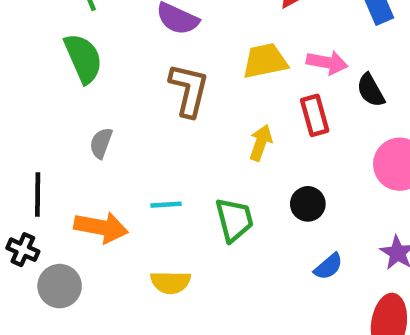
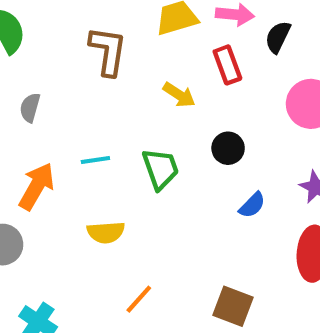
black semicircle: (371, 90) -> (278, 37), turned 60
yellow arrow: (261, 143) -> (179, 95), turned 108
orange arrow: (101, 227) -> (37, 186), turned -66

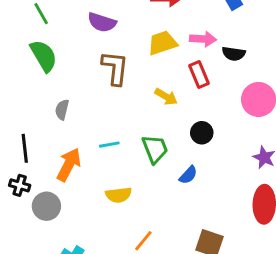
black semicircle: (278, 37) -> (234, 54), turned -105
blue semicircle: (252, 205) -> (188, 175), moved

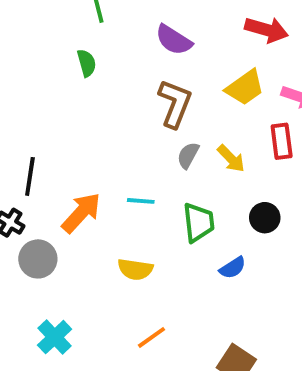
yellow trapezoid: (162, 43) -> (245, 88), turned 148
green semicircle: (44, 56) -> (87, 63), size x0.6
gray semicircle: (62, 110) -> (188, 155), moved

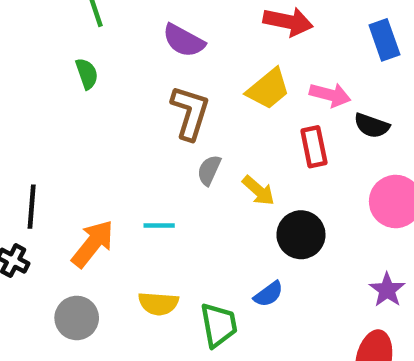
yellow arrow: (231, 159) -> (258, 191), moved
black circle: (265, 218) -> (301, 235), size x1.4
green trapezoid: (199, 222) -> (219, 325), moved
gray circle: (38, 259) -> (77, 318), moved

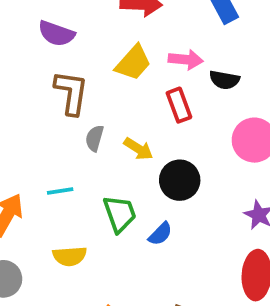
green trapezoid: (219, 325) -> (120, 214), moved

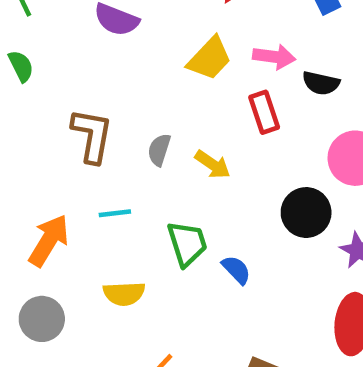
brown L-shape: (71, 93) -> (92, 136), moved
black circle: (180, 180) -> (306, 213), moved
blue semicircle: (160, 234) -> (236, 270), turned -90

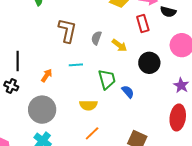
black circle: (306, 213) -> (149, 63), moved
orange arrow: (49, 240) -> (47, 75), size x0.6
yellow semicircle: (124, 294) -> (88, 105), moved
gray circle: (42, 319) -> (42, 110), size x1.4

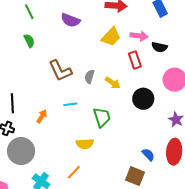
brown L-shape: (67, 30) -> (60, 71), turned 145
blue semicircle: (128, 92) -> (148, 155), moved
gray circle: (42, 110) -> (21, 151), moved
orange line: (92, 133) -> (74, 172), moved

